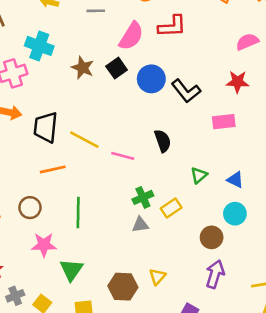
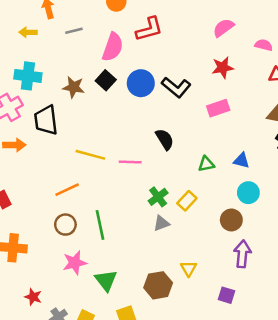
black trapezoid: (46, 127) -> (46, 120), moved
green triangle: (199, 175) -> (206, 164), turned 42
brown circle: (30, 208) -> (65, 225), moved

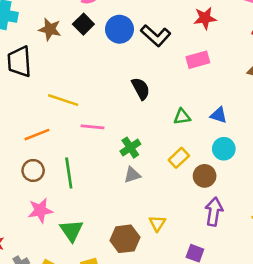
pink line: (130, 162) -> (93, 127), moved
yellow rectangle: (187, 201) -> (179, 158), moved

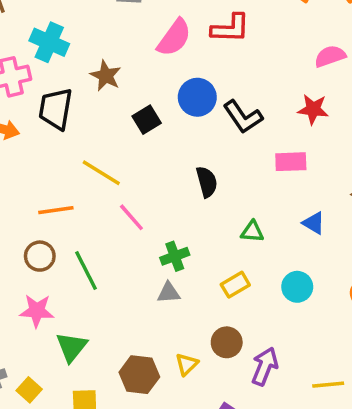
black square: (83, 24) -> (147, 120), moved
blue triangle: (219, 115) -> (314, 223), moved
pink line: (93, 127) -> (131, 217), turned 30
green line: (69, 173) -> (86, 270), turned -32
brown circle: (205, 176) -> (227, 342), moved

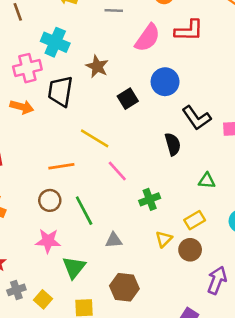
black L-shape: (243, 117) -> (197, 118), moved
gray triangle: (169, 293) -> (114, 240), moved
brown circle: (227, 342) -> (190, 250), moved
yellow triangle: (187, 364) -> (164, 239), moved

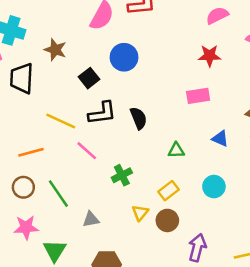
black L-shape: (197, 118) -> (102, 113), moved, turned -56

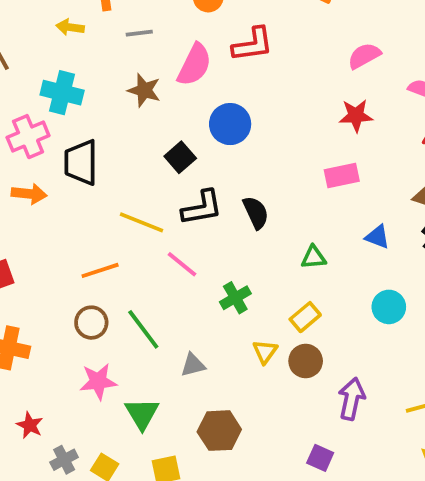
brown star: (55, 50) -> (144, 90), moved
cyan circle: (214, 187) -> (389, 307), moved

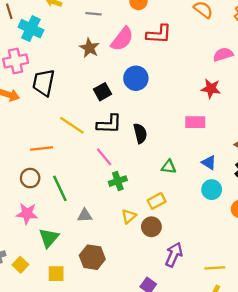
cyan cross: (62, 93) -> (31, 29), moved
pink line: (182, 264) -> (104, 157), moved
cyan circle: (389, 307) -> (212, 190), moved

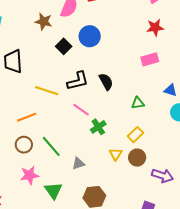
black square: (103, 92) -> (64, 46), moved
purple arrow: (174, 255) -> (162, 176), turned 100

